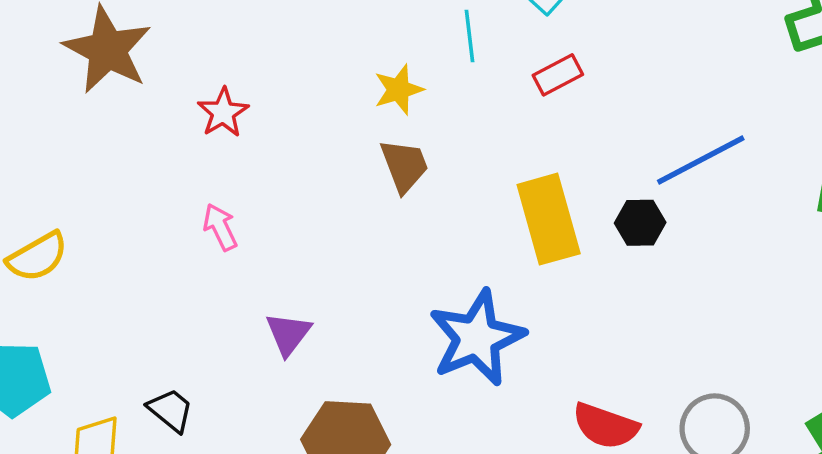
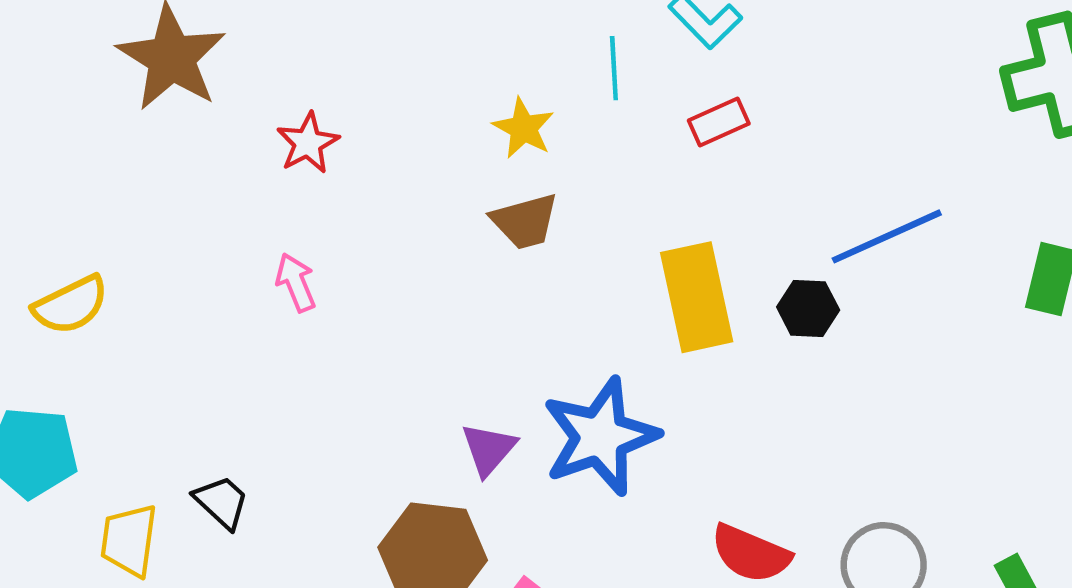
yellow star: (399, 90) -> (523, 128), turned -30
brown trapezoid: (404, 166) -> (525, 221), turned 92
purple triangle: (288, 334) -> (489, 449), moved

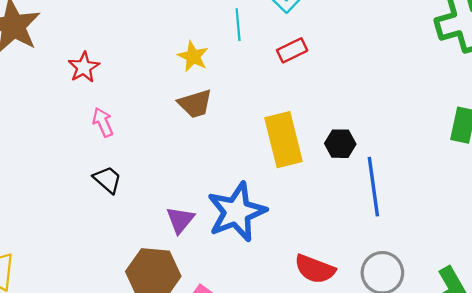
blue line: (887, 236) -> (373, 187), moved, turned -72
pink arrow: (296, 282) -> (103, 122), moved
black trapezoid: (222, 502) -> (107, 180), moved

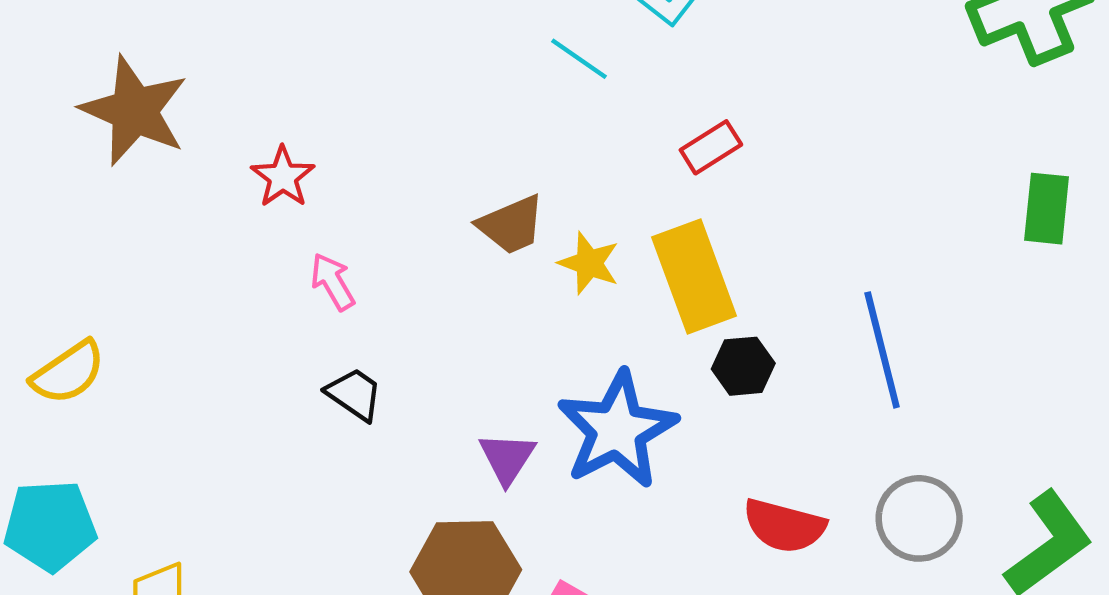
cyan line: (238, 25) -> (579, 59), turned -44
red rectangle: (292, 50) -> (711, 147), moved
yellow star: (193, 56) -> (589, 263), moved
black hexagon: (340, 144) -> (743, 366), moved

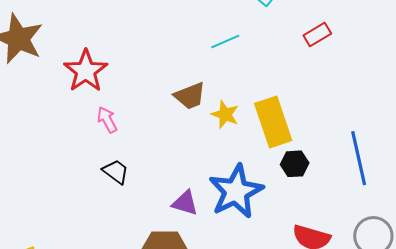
cyan line: (579, 59) -> (225, 41), moved, turned -60
red rectangle: (711, 147) -> (317, 35), moved
red star: (283, 177) -> (86, 71), size x1.5
purple triangle: (507, 458) -> (185, 203), turned -48

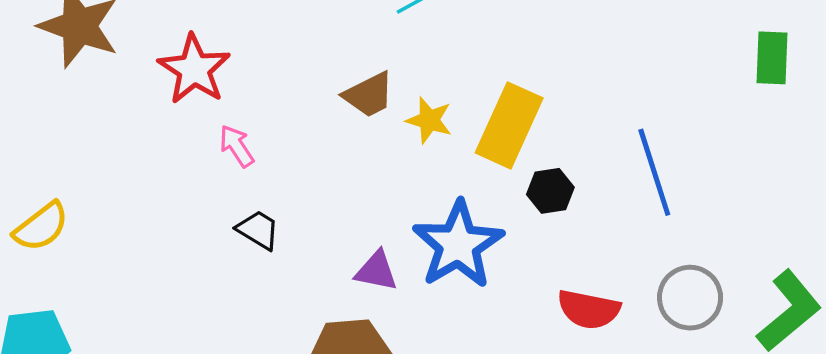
yellow rectangle: (273, 122) -> (509, 125), turned 48

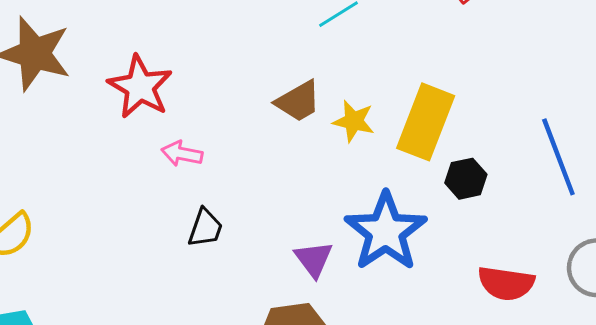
pink arrow: (237, 146) -> (182, 154), turned -42
black trapezoid: (258, 230) -> (205, 228), turned 81
purple triangle: (376, 271) -> (314, 259), turned 45

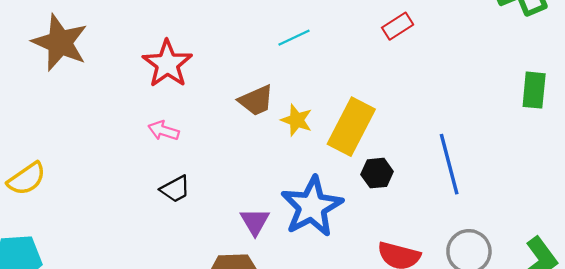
red star: (140, 87) -> (167, 64), moved
black trapezoid: (205, 228) -> (175, 189), turned 36

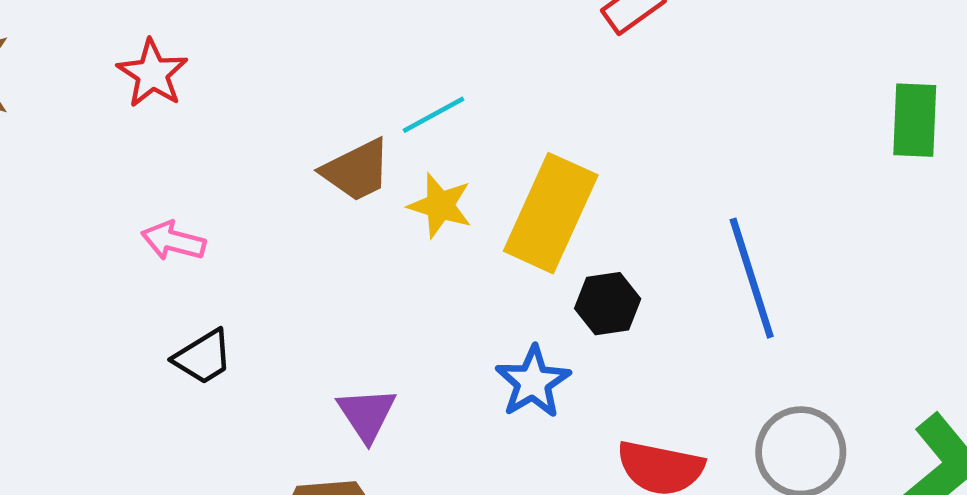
cyan line: (294, 38) -> (433, 115), moved
red star: (167, 64) -> (152, 74), moved, size x0.7
blue star: (312, 207) -> (533, 382), moved, size x0.6

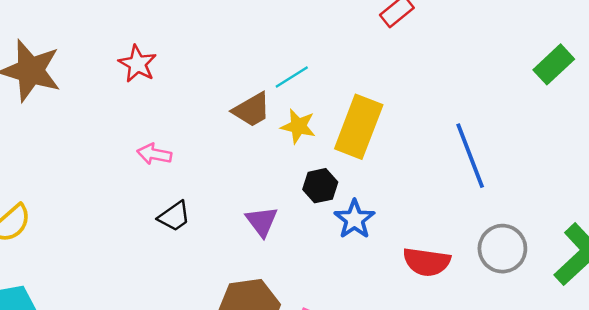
green rectangle: (915, 120) -> (554, 64), turned 48
black hexagon: (608, 304) -> (320, 186), moved
purple triangle: (367, 414) -> (262, 221), moved

